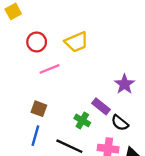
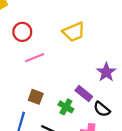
yellow trapezoid: (76, 42) -> (74, 32), moved
brown square: (39, 109) -> (36, 97), moved

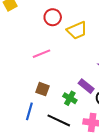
red circle: (22, 32) -> (53, 17), moved

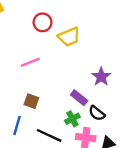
green cross: (70, 98) -> (72, 119), moved, turned 32

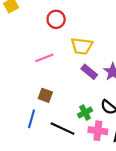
yellow trapezoid: (69, 37) -> (82, 46), moved, turned 30
purple rectangle: (79, 98) -> (89, 72), moved

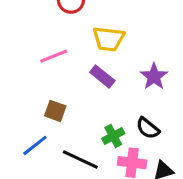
purple rectangle: (89, 72) -> (102, 76), moved
blue line: (31, 119) -> (35, 145), turned 36

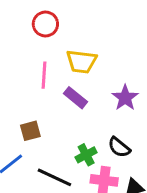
pink line: (54, 56) -> (44, 75), moved, turned -64
brown square: (55, 111) -> (30, 131), turned -35

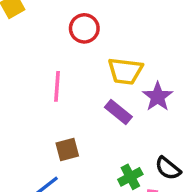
pink line: (44, 75) -> (57, 86), moved
purple star: (125, 98) -> (158, 97), moved

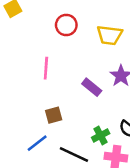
yellow trapezoid: (125, 71) -> (109, 35), moved

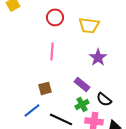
pink line: (46, 68) -> (52, 51), moved
purple rectangle: (92, 87) -> (82, 84), moved

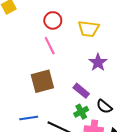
pink line: (52, 51) -> (50, 46), moved, turned -30
brown square: (45, 88) -> (42, 81), moved, size x1.6
blue line: (32, 110) -> (29, 118), turned 30

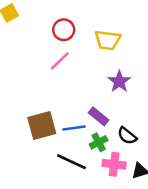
pink line: (50, 46) -> (60, 61), turned 72
brown square: (42, 81) -> (42, 125), moved
blue line: (29, 118) -> (74, 128), moved

